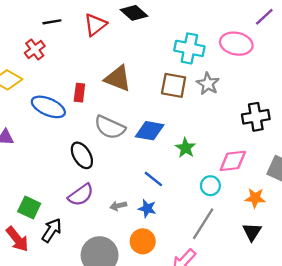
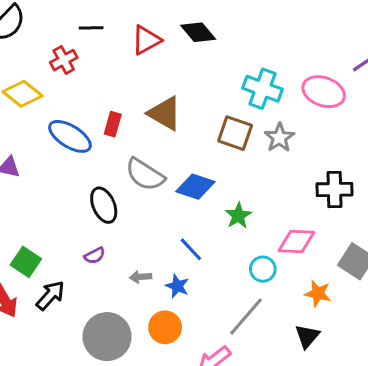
purple semicircle: (81, 195) -> (95, 256), size x0.6

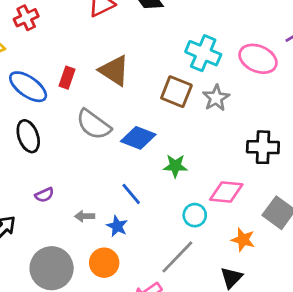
black ellipse: (104, 205) -> (28, 136), moved
green star: (238, 216) -> (175, 166), turned 30

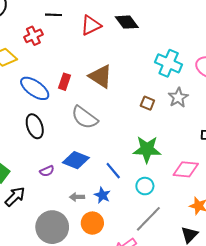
brown square: (176, 92) -> (147, 103), moved, size x0.6
blue diamond: (138, 138) -> (76, 160), moved
green star: (175, 166) -> (147, 149), size x1.5
cyan circle: (195, 215) -> (145, 186), moved
gray arrow: (85, 216) -> (77, 197), moved

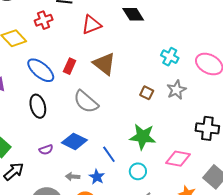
red triangle: (91, 25) -> (91, 25), moved
cyan cross: (169, 63) -> (170, 57), size x0.7

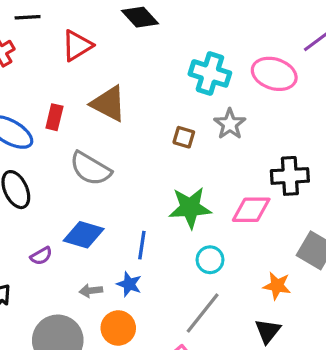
cyan cross: (170, 57) -> (210, 73), size x1.4
blue line: (109, 154) -> (142, 245), turned 54
pink diamond: (178, 159) -> (251, 210), moved
cyan circle: (138, 171) -> (210, 260), moved

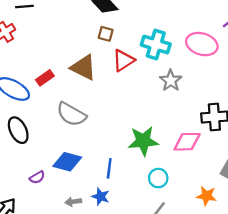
red triangle: (77, 46) -> (123, 60), moved
red rectangle: (54, 117) -> (45, 78), turned 42
brown square: (184, 137) -> (106, 34), moved

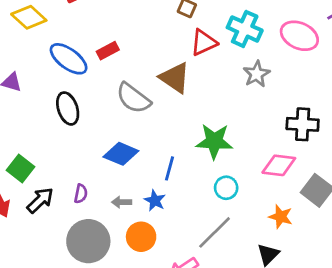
brown triangle: (83, 67) -> (175, 78), moved
pink diamond: (187, 142) -> (279, 165), moved
purple semicircle: (37, 177) -> (81, 194), moved, turned -56

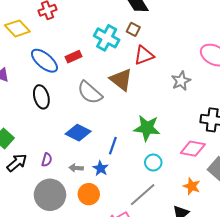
cyan cross: (245, 29) -> (107, 38), moved

